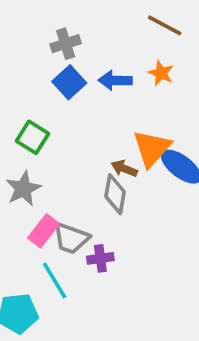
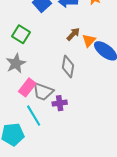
orange triangle: (152, 148) -> (89, 40), size x0.6
brown arrow: (124, 168) -> (73, 34), moved, turned 112

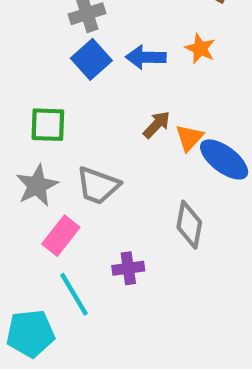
green square: (21, 34) -> (48, 125), turned -30
gray diamond: (68, 67) -> (189, 225), moved
gray trapezoid: (43, 92) -> (98, 186), moved

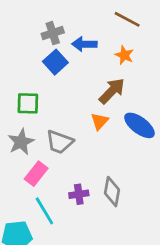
blue arrow: (146, 57) -> (84, 44), moved
brown arrow: (157, 125) -> (112, 91), moved, size x1.5
orange triangle: (189, 138) -> (100, 121), moved
gray diamond: (189, 225) -> (112, 192), moved

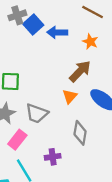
gray cross: (53, 33) -> (17, 15), moved
blue square: (55, 62) -> (33, 24), moved
gray diamond: (112, 192) -> (80, 133), moved

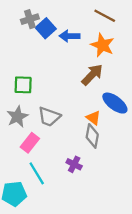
orange star: (90, 42) -> (102, 45), size x1.5
orange triangle: (70, 96) -> (93, 118), moved, turned -35
purple cross: (53, 157) -> (74, 164), moved, turned 35

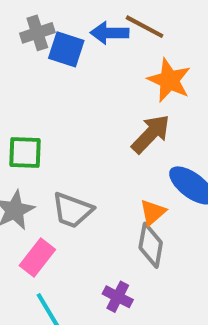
brown line: (105, 16) -> (145, 27), moved
blue square: (46, 28) -> (66, 49), turned -30
blue arrow: (70, 36) -> (109, 33), moved
orange triangle: (93, 118) -> (153, 212), turned 42

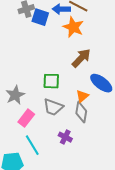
orange star: (169, 80) -> (73, 27), moved
green square: (25, 152) -> (51, 81), moved
gray trapezoid: (72, 210) -> (53, 107), moved

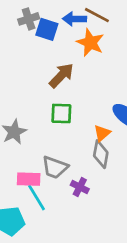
brown arrow: (81, 58) -> (61, 75), moved
gray trapezoid: (53, 107) -> (55, 167), moved
pink rectangle: (26, 118) -> (29, 179), moved, turned 54

